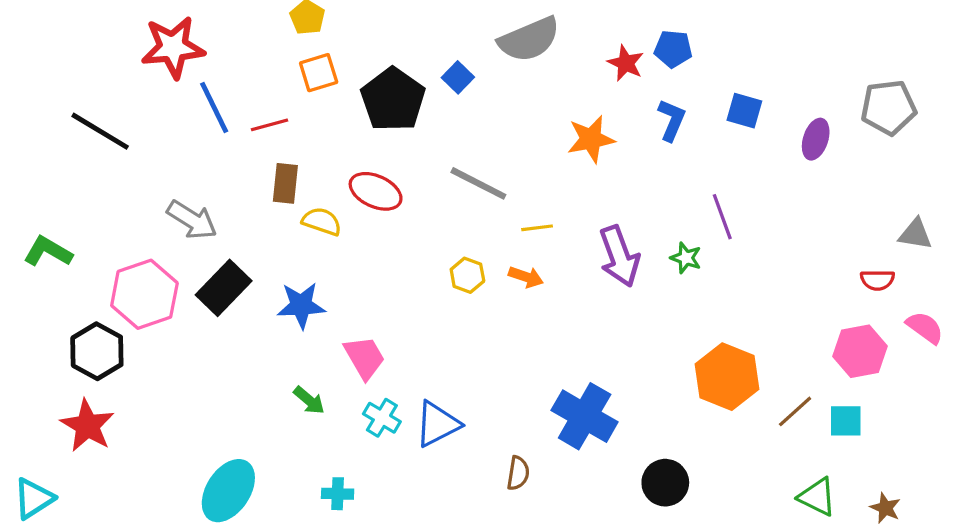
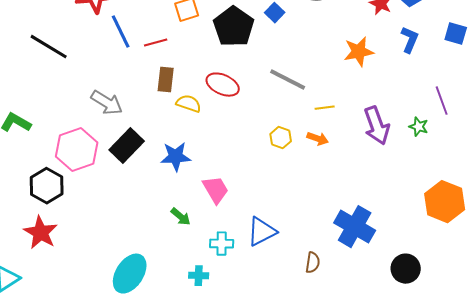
cyan cross: (382, 418) -> (222, 244), moved, turned -30

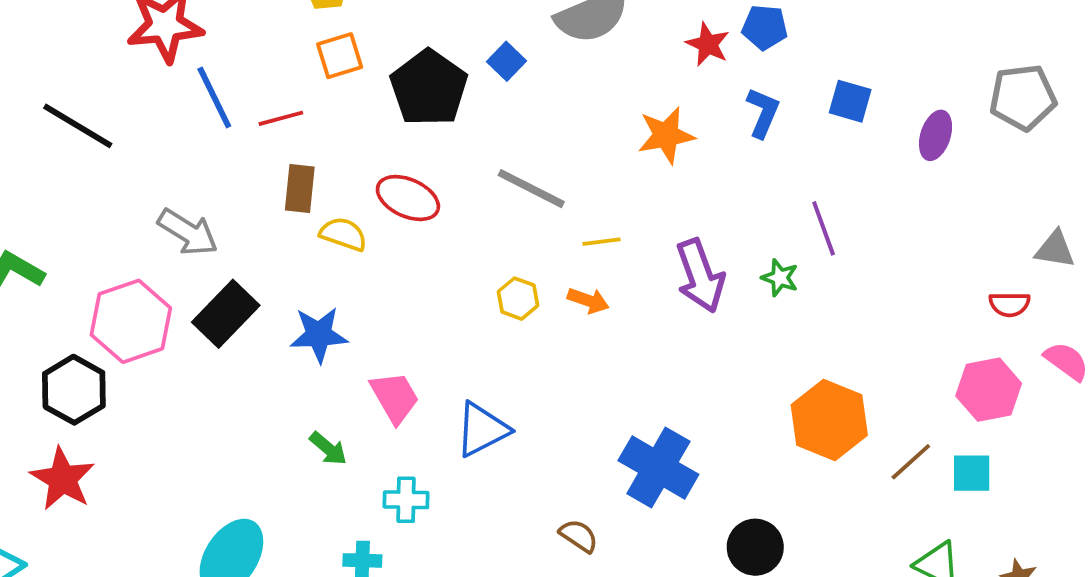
blue triangle: (262, 232) -> (482, 430), moved
brown semicircle: (313, 263) -> (579, 536), turned -65

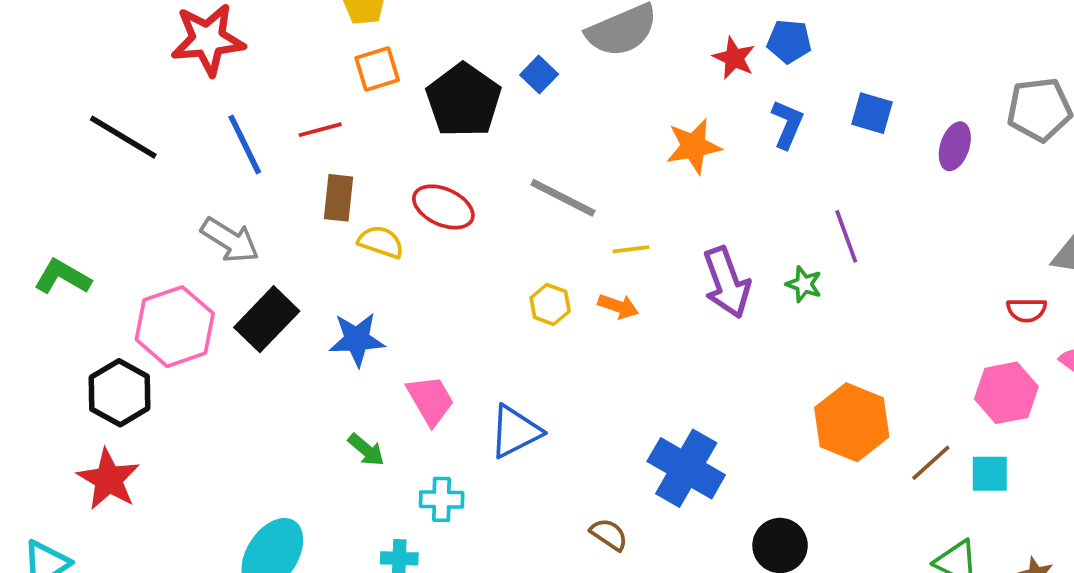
blue line: (214, 97) -> (245, 144), moved

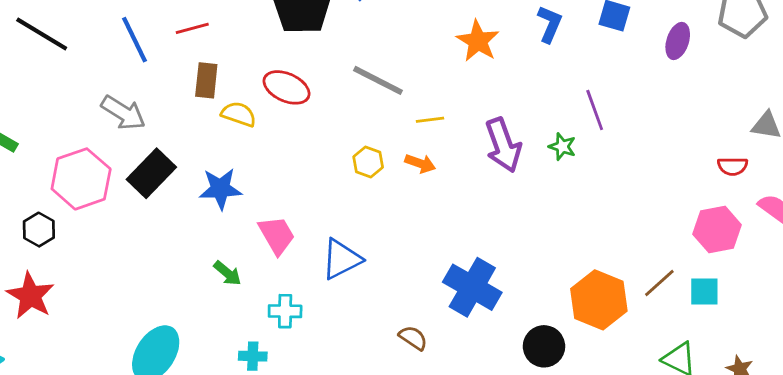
orange star: (694, 146) -> (478, 41), turned -30
black hexagon: (120, 393) -> (39, 230), size x0.7
orange hexagon: (852, 422) -> (599, 300), moved

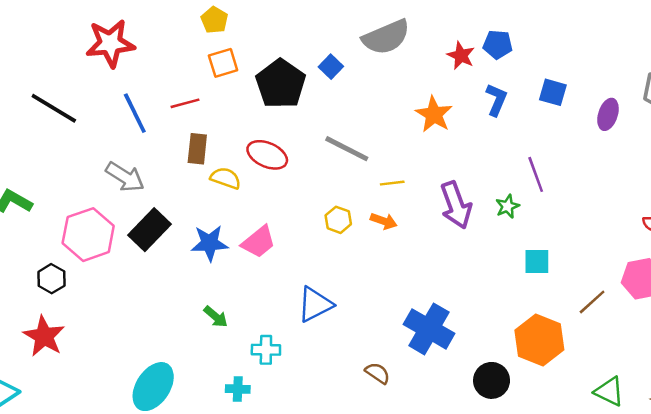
green star: (562, 147) -> (507, 206), turned 30
pink trapezoid: (277, 235) -> (259, 242), moved, turned 81
brown line: (659, 283) -> (592, 302), moved
cyan square: (704, 291) -> (537, 261), moved

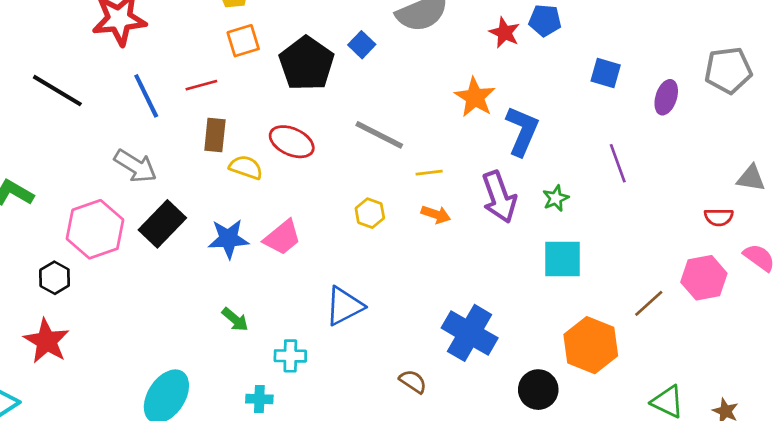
blue L-shape: (496, 100) -> (522, 131), moved, size x1.4
purple line: (536, 174) -> (618, 163), moved
orange arrow: (384, 221) -> (436, 214), moved
cyan square: (537, 261) -> (562, 259), moved, size x1.4

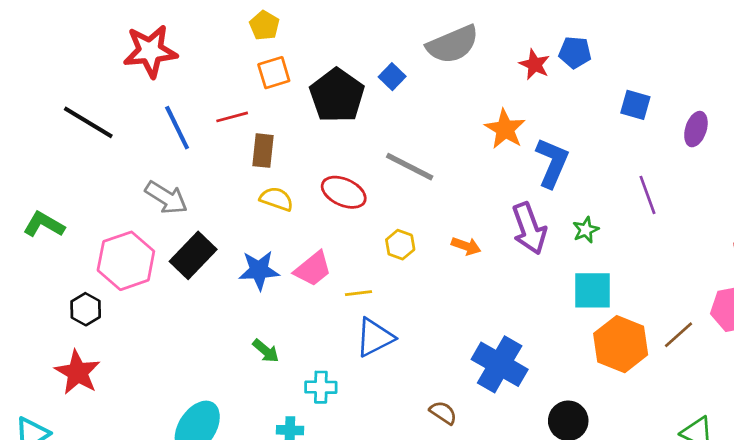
brown rectangle: (215, 135) -> (263, 151), moved
red ellipse: (292, 142) -> (344, 192), moved
yellow line: (429, 173) -> (359, 293), moved
orange hexagon: (591, 345) -> (621, 344), moved

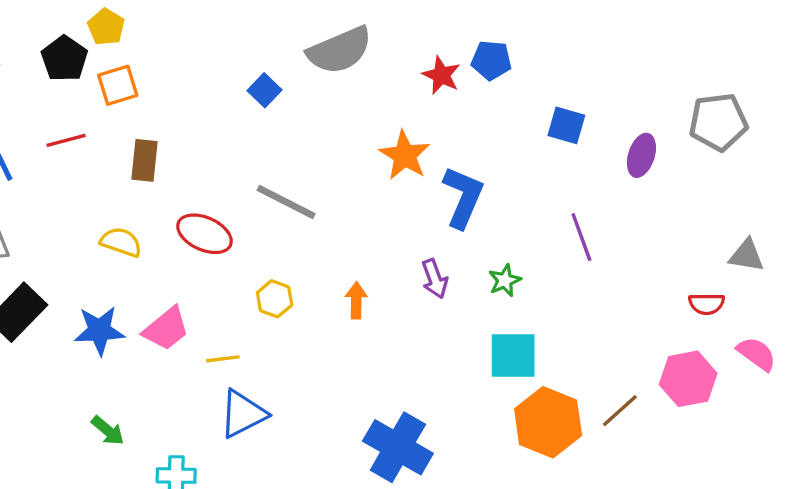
black pentagon: (337, 95) -> (64, 59), moved, size x0.7
brown rectangle: (263, 151) -> (144, 160), moved
purple arrow: (529, 229) -> (435, 279), size x0.6
orange arrow: (466, 246) -> (356, 300), turned -108

